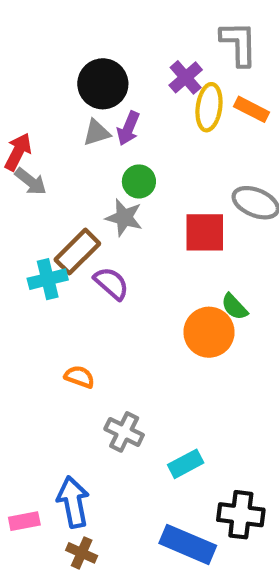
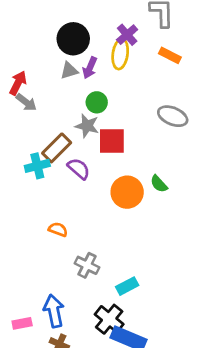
yellow ellipse: (209, 107) -> (120, 54), moved
red square: (205, 232) -> (112, 141), moved
orange circle: (209, 332) -> (127, 192), moved
black cross: (241, 515) -> (109, 319), moved, turned 32

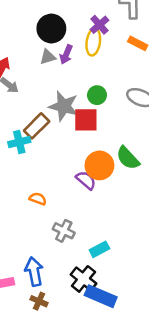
green circle: (97, 102) -> (97, 95), moved
gray star: (87, 126) -> (64, 106), size x1.4
purple semicircle: (79, 169) -> (86, 180), moved
green semicircle: (159, 184) -> (128, 158), size x1.5

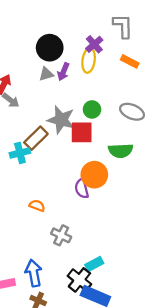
green semicircle: (128, 158) -> (121, 151), moved, turned -50
purple semicircle: (86, 180) -> (82, 188), turned -144
cyan rectangle: (99, 249) -> (94, 264), moved

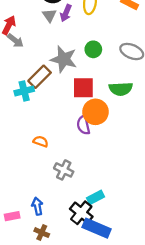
gray triangle: (46, 74) -> (49, 15), turned -48
red square: (82, 132) -> (83, 88), moved
blue arrow: (34, 273) -> (37, 206), size x0.7

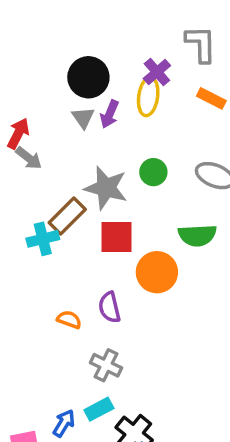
red square: (83, 88) -> (117, 237), moved
purple semicircle: (83, 125) -> (110, 307), moved
cyan rectangle: (95, 197) -> (99, 409), moved
blue arrow: (37, 206) -> (64, 423), turned 42

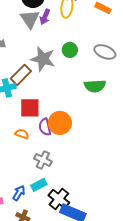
gray triangle: (83, 118) -> (30, 19), size x1.5
red square: (117, 237) -> (30, 108), moved
orange circle: (157, 272) -> (60, 123), moved

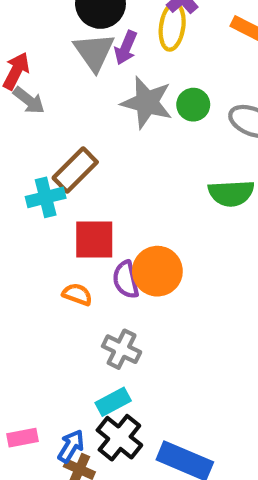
green circle: (70, 50) -> (193, 105), moved
gray star: (43, 59) -> (147, 103), moved
blue arrow: (19, 193) -> (71, 446), moved
black cross: (59, 199) -> (119, 438), moved

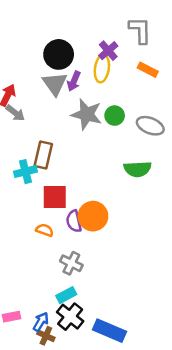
brown rectangle: (75, 170) -> (43, 155), turned -32

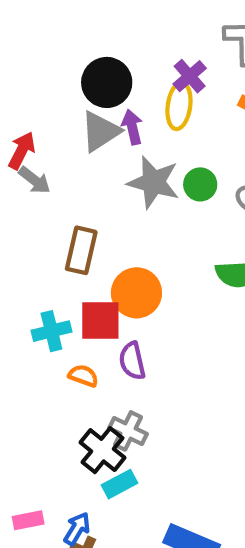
purple arrow: (74, 81) -> (132, 127), turned 144
gray triangle: (55, 84) -> (100, 131), turned 32
cyan cross: (25, 172) -> (51, 331), moved
orange circle: (93, 216) -> (136, 293), moved
black cross: (70, 317) -> (102, 450), moved

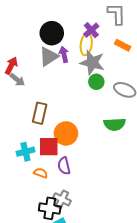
gray star: (153, 182) -> (92, 63), moved
black cross: (102, 450) -> (50, 208), turned -30

